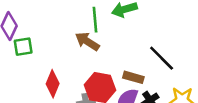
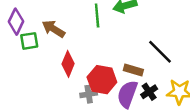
brown arrow: (87, 41) -> (54, 29), moved
red diamond: (53, 84) -> (68, 64), moved

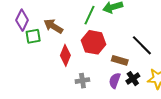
green line: (97, 16) -> (90, 15), turned 30
red hexagon: (102, 80) -> (94, 42), moved
purple semicircle: (127, 94) -> (115, 81), size x0.7

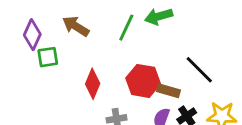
brown arrow: (53, 26) -> (76, 26), moved
red hexagon: (94, 42) -> (143, 81), moved

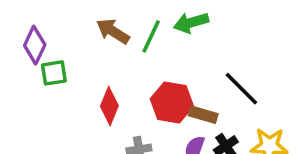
brown arrow: (76, 26) -> (113, 31), moved

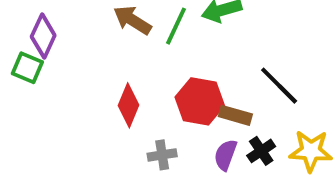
green square: (54, 73) -> (27, 68), moved, turned 32

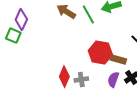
green line: (176, 26) -> (88, 15), turned -54
red diamond: (128, 105) -> (64, 77), moved

